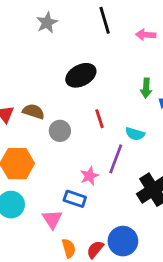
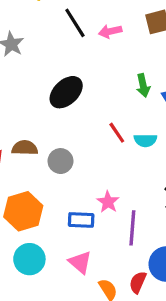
pink arrow: (146, 35) -> (110, 31), moved
red line: (99, 119) -> (117, 133), moved
purple line: (116, 159) -> (132, 228), moved
blue rectangle: (75, 199) -> (81, 220), moved

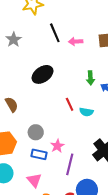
brown semicircle: (25, 148) -> (12, 104), turned 49
gray circle: (60, 161) -> (36, 132), moved

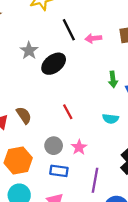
gray star: (14, 40) -> (29, 51), moved
black ellipse: (43, 74) -> (54, 64), moved
red line: (70, 104) -> (68, 112), moved
pink star: (57, 146) -> (79, 147), moved

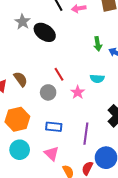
black ellipse: (54, 64) -> (45, 32), turned 75
gray circle: (54, 146) -> (48, 92), moved
pink star: (79, 147) -> (78, 92), moved

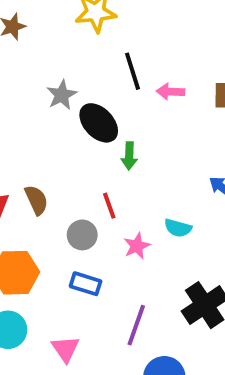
green arrow: (98, 44) -> (129, 156), moved
blue rectangle: (54, 127) -> (86, 284), moved

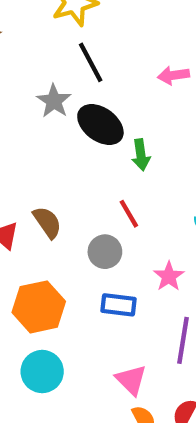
black line: (132, 71) -> (91, 62), moved
pink star: (137, 246) -> (169, 276), moved
pink triangle: (65, 349) -> (131, 380), moved

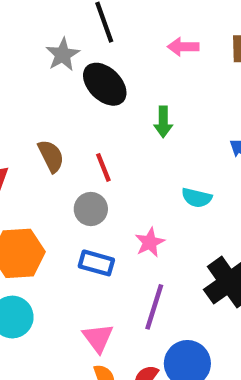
green arrow: (141, 155) -> (163, 122), moved
red line: (129, 214) -> (103, 167), moved
brown semicircle: (47, 222) -> (51, 156), moved

